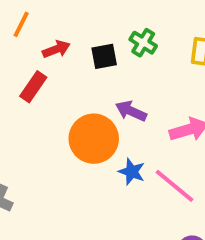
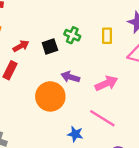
blue star: (132, 172) -> (75, 134), moved

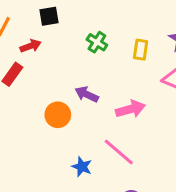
black square: (50, 46) -> (49, 16), moved
orange circle: (50, 96) -> (58, 115), size x0.7

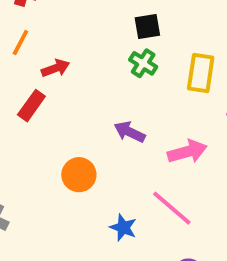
black square: (49, 16) -> (147, 27), moved
yellow rectangle: (141, 50) -> (201, 73), size x1.4
orange circle: (58, 115) -> (79, 175), moved

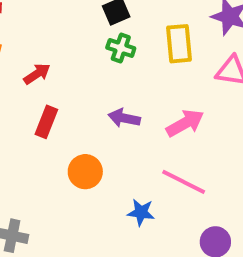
red rectangle: (31, 106) -> (46, 122), moved

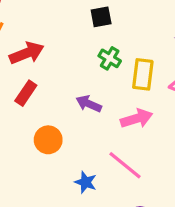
yellow rectangle: (179, 44) -> (143, 74), moved
green cross: (121, 48) -> (110, 58), moved
red arrow: (37, 74) -> (27, 53), size x1.5

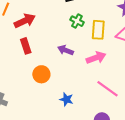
red rectangle: (26, 93) -> (26, 46), turned -49
pink line: (125, 165) -> (107, 89), moved

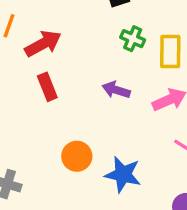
orange circle: (41, 74) -> (77, 156), moved
blue star: (66, 99) -> (123, 174), size x1.5

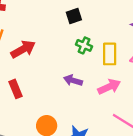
red rectangle: (47, 87) -> (16, 89), moved

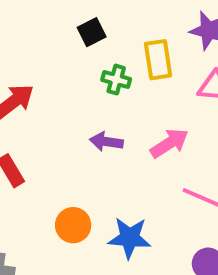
yellow rectangle: (110, 54) -> (158, 60), moved

